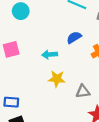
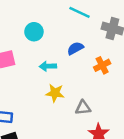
cyan circle: (21, 11) -> (34, 32), moved

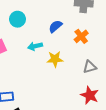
yellow star: (55, 93) -> (55, 59), moved
gray triangle: (83, 108) -> (90, 67), moved

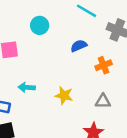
cyan arrow: (35, 46) -> (27, 87), moved
yellow star: (55, 59) -> (64, 95), moved

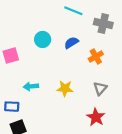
cyan circle: (40, 25) -> (43, 39), moved
gray triangle: (103, 101) -> (100, 88), turned -40

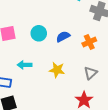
cyan circle: (43, 39) -> (39, 33), moved
blue semicircle: (71, 43) -> (63, 37), moved

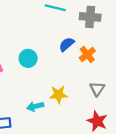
blue semicircle: (63, 37) -> (67, 44), moved
cyan arrow: (25, 65) -> (35, 106), moved

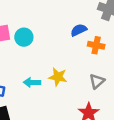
orange cross: (87, 54) -> (96, 45), turned 35
cyan circle: (28, 58) -> (24, 37), moved

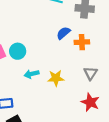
cyan arrow: (32, 82) -> (32, 74), moved

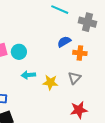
gray triangle: (91, 73) -> (74, 78), moved
red star: (90, 102) -> (79, 110), turned 30

